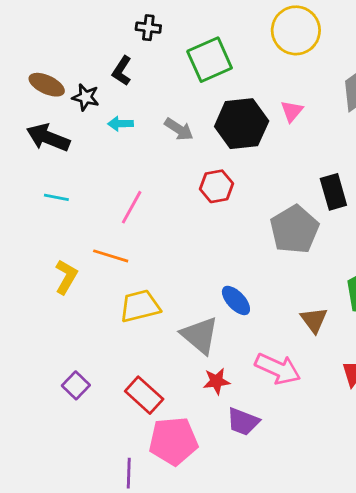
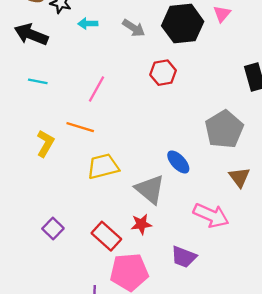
gray pentagon: (294, 229) -> (224, 129), moved
red star: (217, 381) -> (141, 224), moved

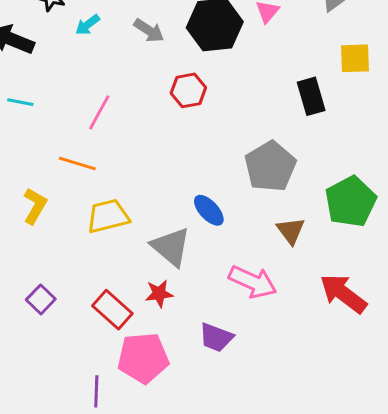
cyan arrow: (88, 24) -> (88, 25), turned -36
yellow L-shape: (45, 143) -> (35, 206), moved

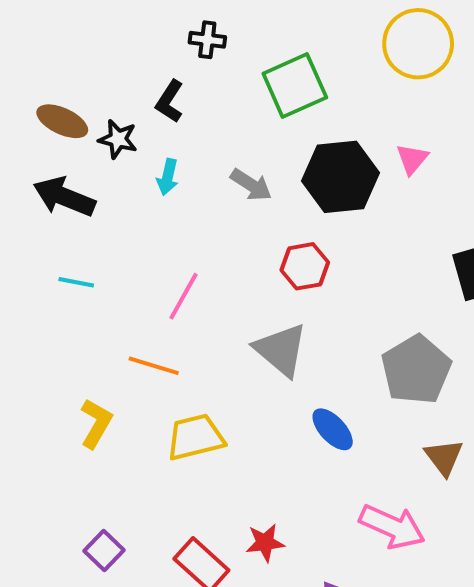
cyan arrow: (88, 25) -> (168, 177), turned -40
gray triangle: (171, 247) -> (281, 350), moved

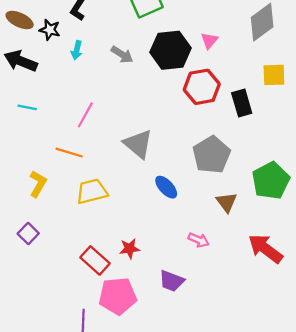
red hexagon: (305, 266) -> (202, 87), moved, size x1.4
pink arrow: (392, 527) -> (199, 240), size x0.6
purple square: (104, 551) -> (28, 233), moved

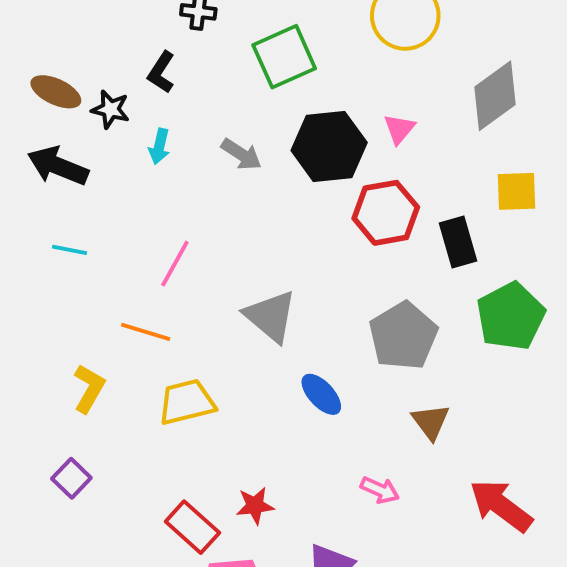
green pentagon: (271, 181) -> (511, 316), moved

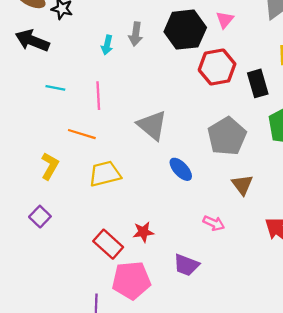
cyan arrow: (159, 146) -> (107, 45), moved
gray arrow: (241, 154) -> (136, 34), turned 65
cyan line: (70, 250) -> (55, 88), moved
pink line: (175, 264) -> (98, 96), turned -32

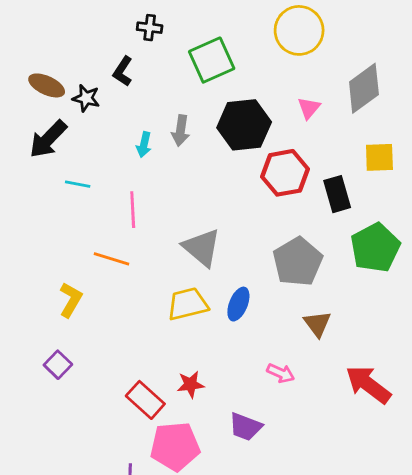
pink triangle: (225, 20) -> (309, 108), moved
black arrow: (32, 41) -> (48, 139), turned -68
cyan line: (55, 88) -> (78, 184), moved
blue ellipse: (181, 169) -> (238, 304), turned 65
yellow trapezoid: (105, 174) -> (188, 304), moved

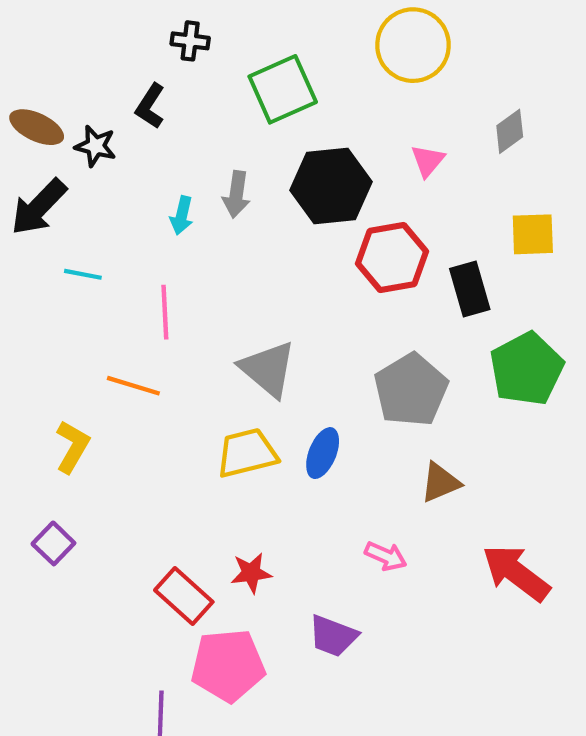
gray diamond: (364, 88) -> (510, 131), size x0.6
brown triangle: (317, 324) -> (440, 482), turned 44

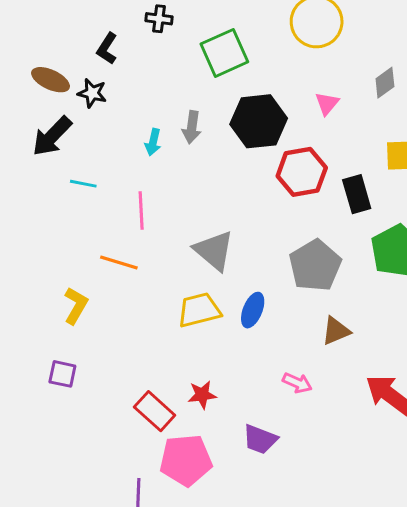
black L-shape: (150, 106) -> (107, 48), moved
purple square: (53, 543) -> (62, 374), turned -32

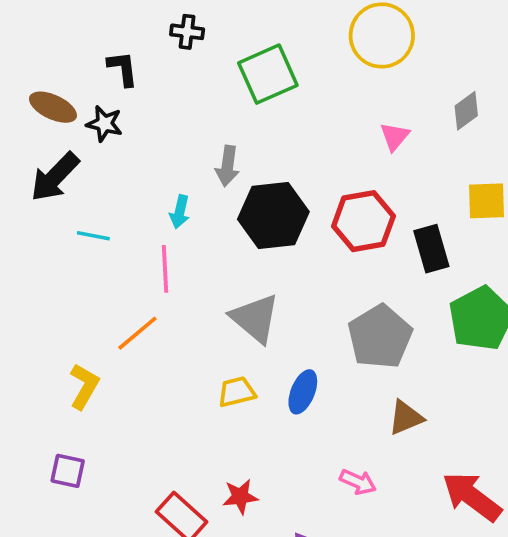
black L-shape: (107, 48) -> (123, 69), turned 140
black hexagon: (259, 121) -> (273, 216), moved
cyan arrow: (153, 142) -> (180, 212), moved
orange line: (119, 262) -> (137, 333), turned -57
yellow trapezoid: (199, 310) -> (237, 392), size x0.7

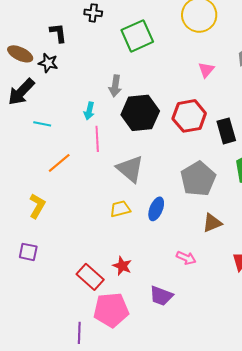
pink line: (165, 269) -> (97, 139), moved
orange line: (137, 333) -> (59, 163), moved
red star: (240, 497) -> (122, 266), turned 30

